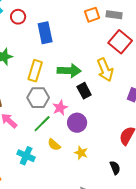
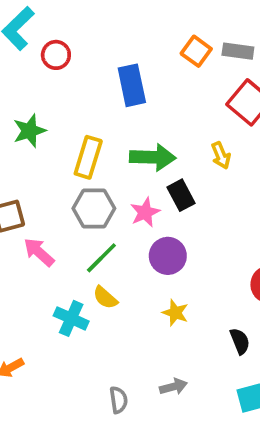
orange square: (92, 15) -> (196, 51), turned -35
blue rectangle: (45, 33) -> (132, 85), moved
yellow arrow: (105, 70) -> (221, 155), size x0.6
pink star: (60, 108) -> (145, 212), moved
yellow semicircle: (54, 145) -> (105, 298), moved

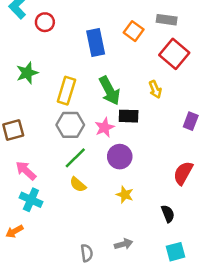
orange square: (196, 51) -> (134, 31), moved
green arrow: (153, 157) -> (110, 91), turned 60
black rectangle: (181, 195) -> (129, 116), turned -60
pink arrow: (39, 252) -> (26, 171), moved
cyan cross: (71, 318) -> (31, 200), moved

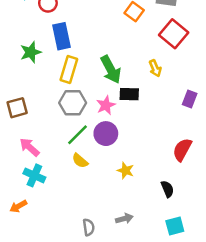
blue rectangle: (96, 42) -> (61, 36), moved
purple circle: (120, 157) -> (106, 134), moved

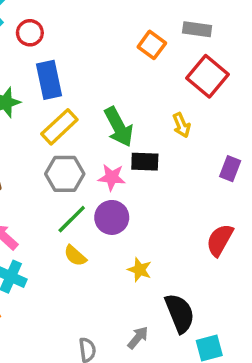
yellow rectangle: (69, 69) -> (59, 127), turned 30
pink star: (106, 105) -> (112, 177), turned 30
black semicircle: (167, 189) -> (180, 313), moved, size x1.6
gray arrow: (124, 219) -> (138, 338), turned -35

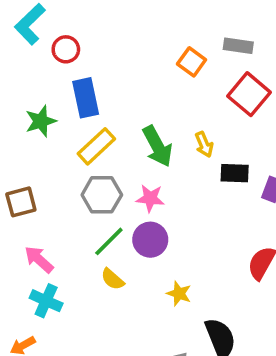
yellow arrow: (181, 125) -> (204, 144), moved
black rectangle: (145, 162) -> (235, 173), moved

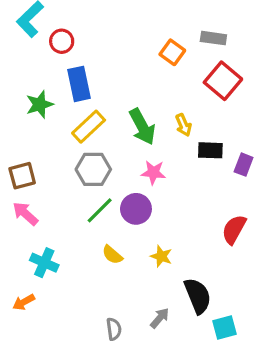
pink star: (150, 198) -> (153, 172), moved
pink arrow: (39, 259) -> (25, 214), moved
yellow semicircle: (113, 279) -> (112, 255), moved

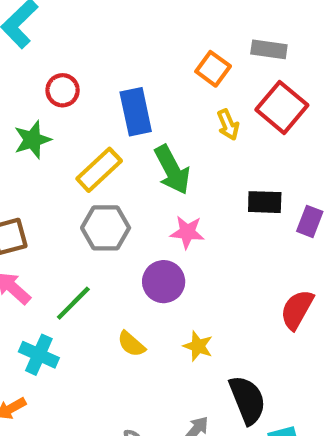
red circle: (62, 41) -> (63, 90), moved
blue rectangle: (79, 84) -> (136, 112), moved
yellow arrow: (183, 125) -> (228, 125), moved
green line: (100, 210) -> (73, 303), moved

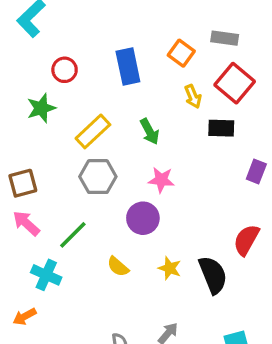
blue rectangle: (136, 112) -> (128, 66), moved
green arrow: (172, 170) -> (150, 131), size x0.7
black rectangle: (265, 202) -> (221, 128), moved
black semicircle: (247, 400) -> (213, 275), moved

